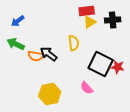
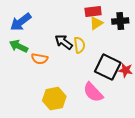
blue arrow: (18, 21) -> (21, 22), size x1.5
black arrow: (49, 54) -> (64, 42), moved
pink semicircle: (87, 88) -> (93, 92), size x1.5

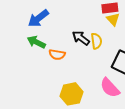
yellow triangle: (96, 23) -> (113, 19), turned -40

